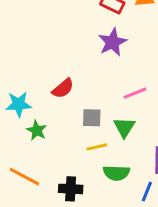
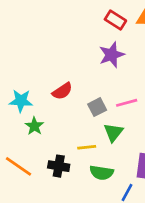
gray square: (92, 118) -> (97, 107), moved, turned -36
black cross: (71, 189) -> (59, 166), moved

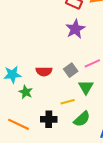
red semicircle: (62, 91) -> (44, 71), moved, turned 42
green semicircle: (102, 173) -> (82, 119), turned -42

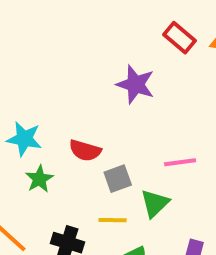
purple star: (75, 29) -> (135, 84), moved, turned 30
gray square: (71, 70) -> (118, 179), moved

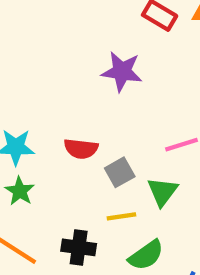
green star: (39, 179) -> (20, 191), moved

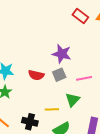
purple star: (122, 71) -> (62, 54), moved
gray square: (120, 172) -> (59, 75), moved

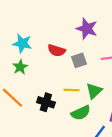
gray square: (59, 75) -> (79, 60), moved
green triangle: (73, 100) -> (94, 91), moved

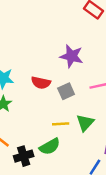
black cross: (46, 102) -> (24, 156), moved, turned -30
green semicircle: (81, 113) -> (50, 146), moved

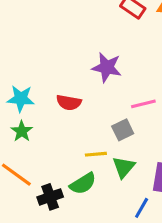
gray square: (66, 91) -> (123, 130), moved
green triangle: (85, 123) -> (124, 167), moved

